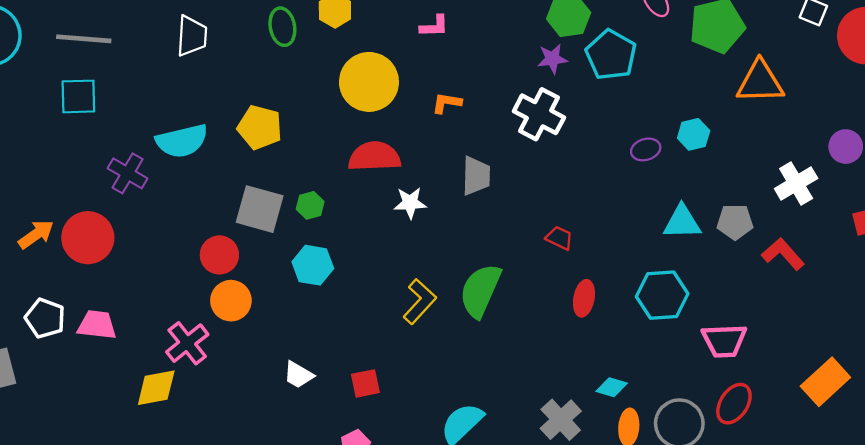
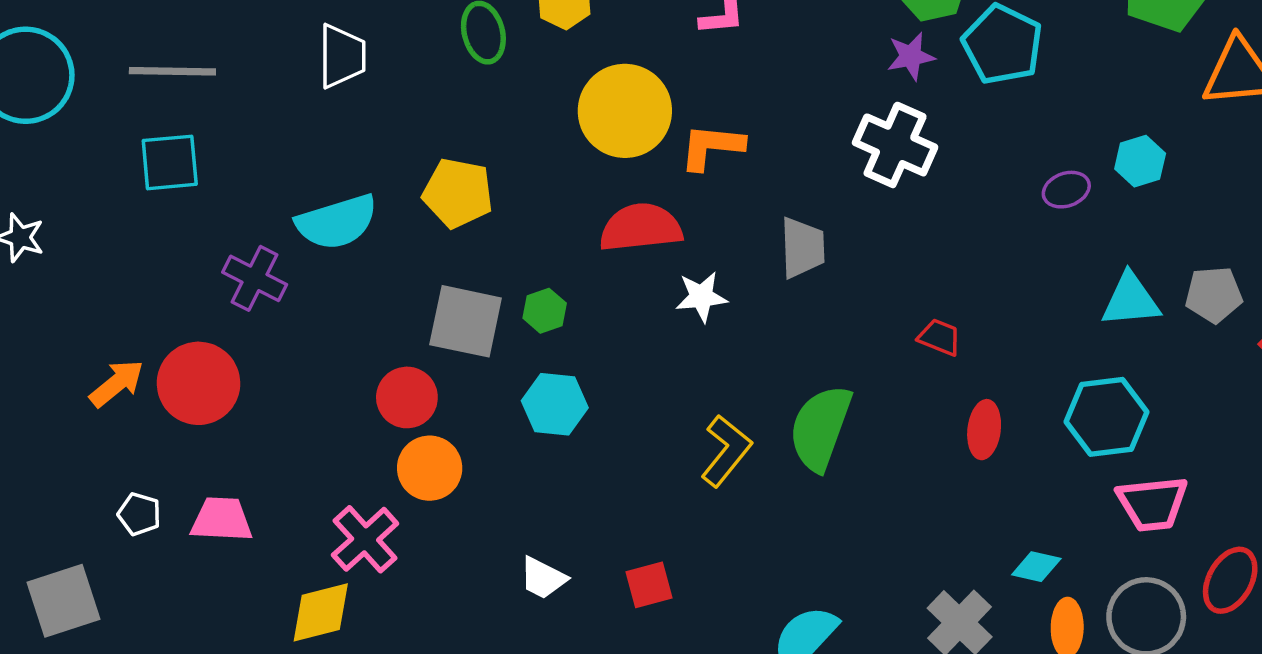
orange L-shape: (447, 103) -> (712, 147), moved, size x1.4
white pentagon: (45, 318) -> (139, 514), size x0.7
pink trapezoid: (724, 341) -> (1152, 504), moved

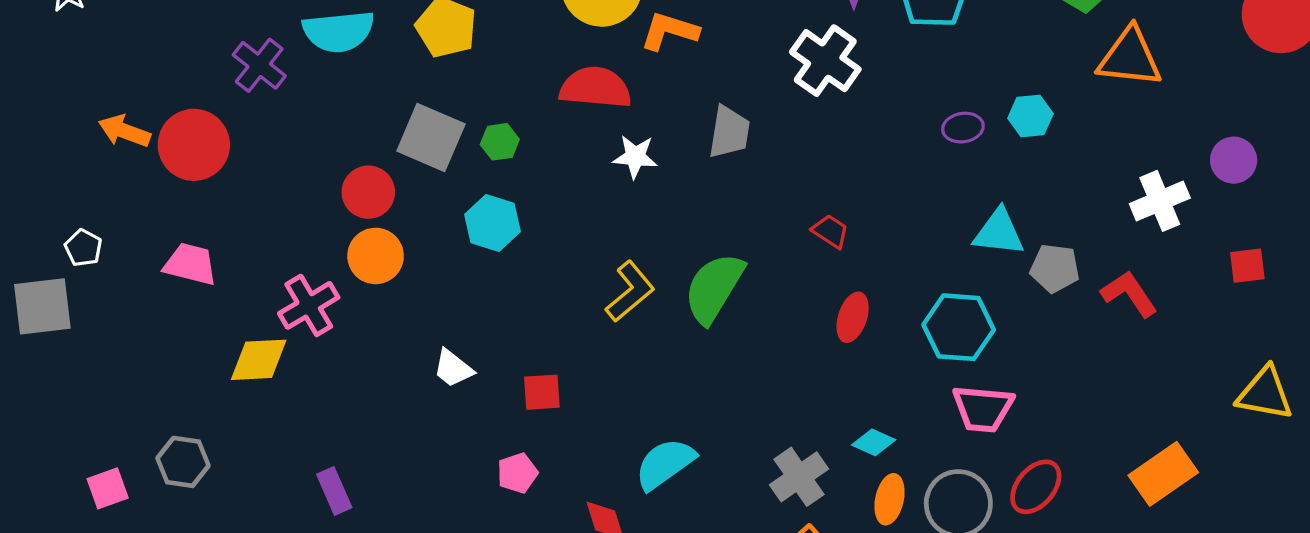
gray pentagon: (1214, 295) -> (1055, 268), moved
orange arrow: (117, 383) -> (124, 131), turned -132
white pentagon: (139, 514) -> (83, 248), moved

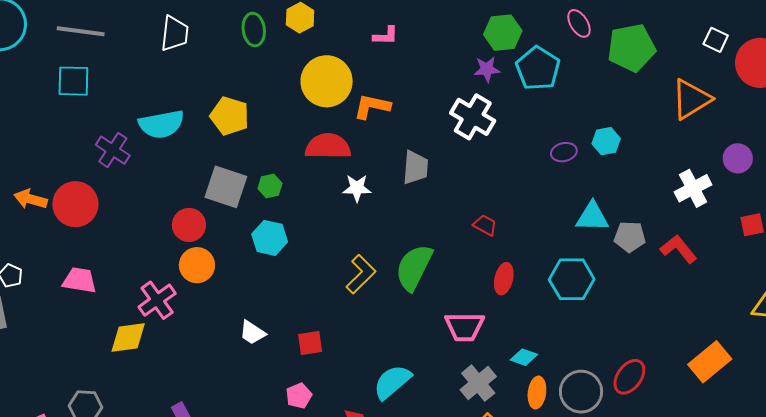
orange triangle: (1130, 57) -> (691, 99), moved, turned -33
pink trapezoid: (983, 409) -> (465, 327), moved

